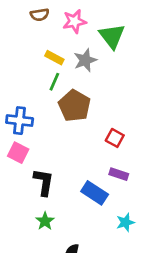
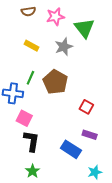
yellow rectangle: (54, 58) -> (32, 46), moved
green line: (54, 82) -> (30, 78), moved
pink square: (18, 153) -> (24, 118), moved

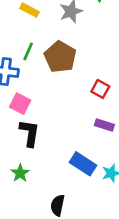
blue rectangle: (71, 149) -> (83, 164), moved
green star: (33, 171) -> (20, 173), moved

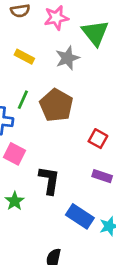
black L-shape: (29, 133) -> (49, 180), moved
green star: (20, 173) -> (15, 201), moved

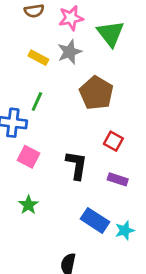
gray star: (67, 58) -> (70, 52), moved
brown pentagon: (56, 105) -> (96, 93), moved
black L-shape: (49, 180) -> (77, 165), moved

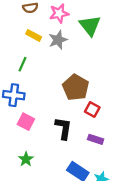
yellow rectangle: (38, 58) -> (34, 35), moved
brown pentagon: (96, 93) -> (76, 87), moved
green line: (37, 101) -> (23, 64), moved

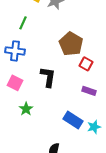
pink square: (26, 122) -> (15, 83), moved
black L-shape: (63, 128) -> (48, 77), moved

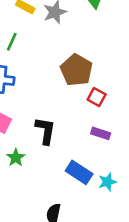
black L-shape: (48, 77) -> (45, 131), moved

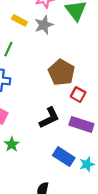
black L-shape: (45, 131) -> (49, 118), moved, turned 55
purple rectangle: (101, 133) -> (81, 124), size x1.5

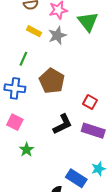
brown pentagon: (61, 72) -> (52, 81), moved
blue rectangle: (64, 157) -> (76, 178), moved

